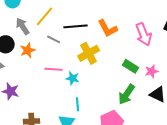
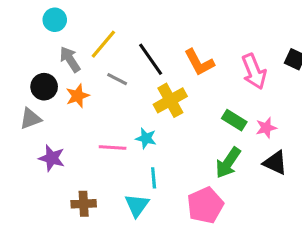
black line: (76, 26) -> (151, 59), turned 60
pink line: (54, 69) -> (113, 148), moved

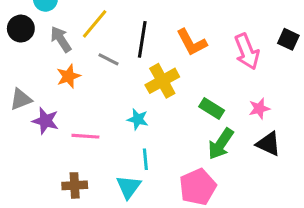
black line: (151, 59) -> (142, 39), turned 44
black circle: (44, 87) -> (21, 29), moved
green rectangle: (234, 120) -> (212, 109), moved
pink line: (113, 148) -> (85, 136), moved
purple star: (52, 158) -> (45, 121), moved

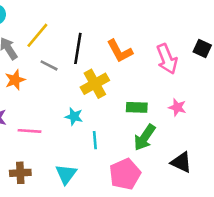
green rectangle: (212, 109) -> (137, 107), turned -30
pink star: (259, 109) -> (177, 107), turned 30
black triangle: (268, 144) -> (181, 162), moved
cyan line: (145, 159) -> (95, 140), moved

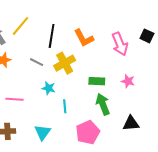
gray line: (49, 65) -> (37, 62), moved
green arrow: (145, 137) -> (103, 104), turned 125
black triangle: (181, 162) -> (131, 123), turned -30

